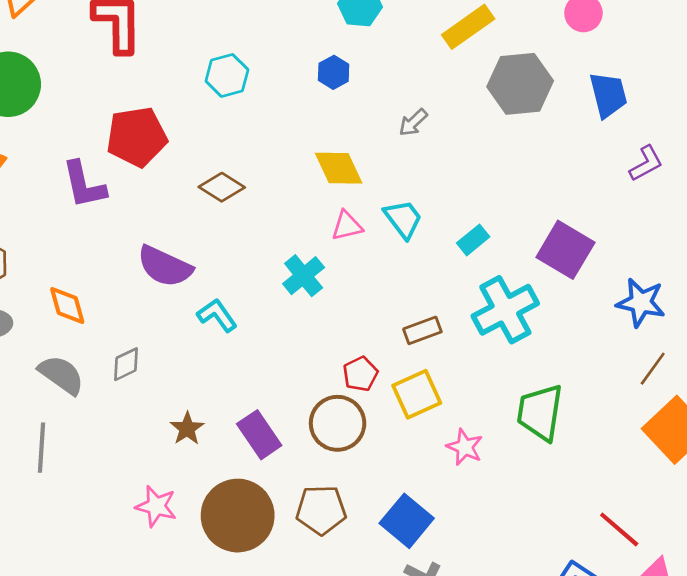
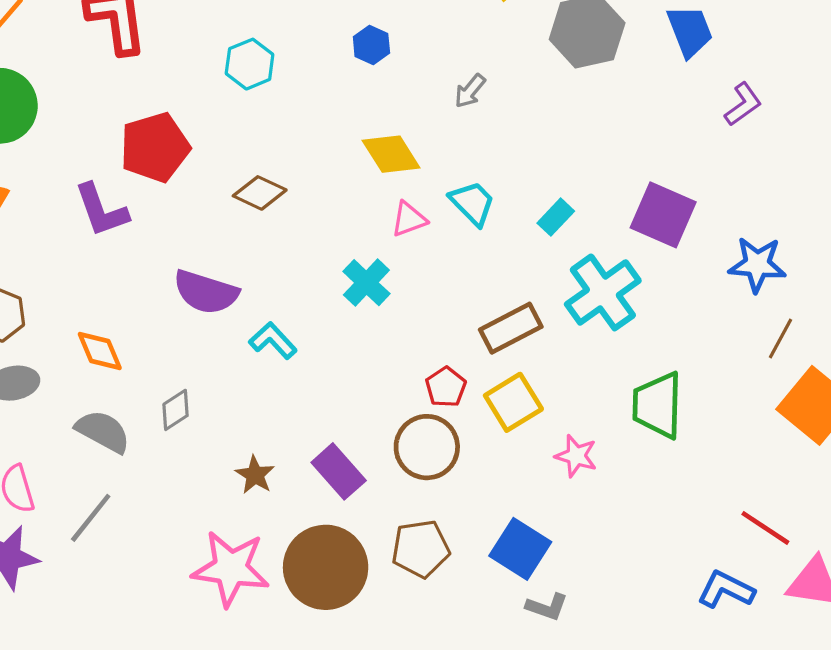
brown rectangle: (422, 330) -> (511, 328), size x1.4
gray line: (42, 448) -> (91, 518), turned 42
pink star: (156, 506) -> (231, 568), size x1.6

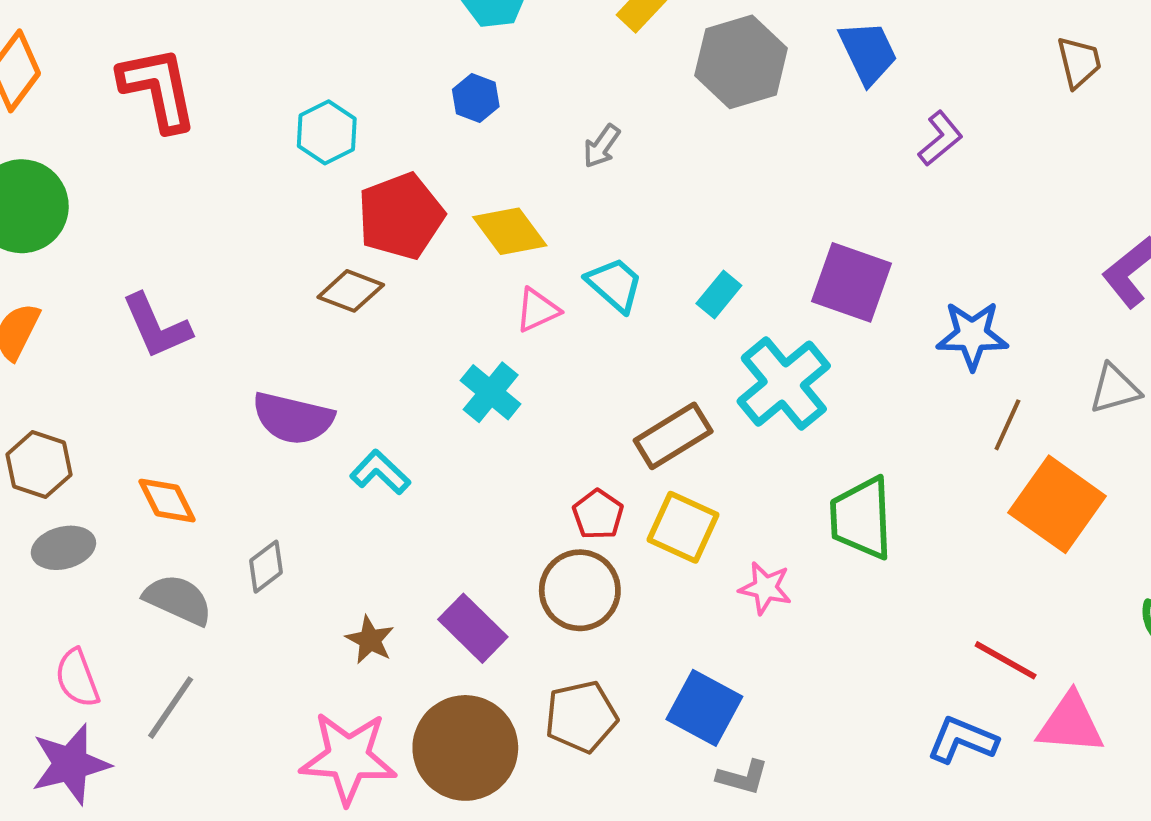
red pentagon: (155, 147) -> (401, 216), moved
yellow square: (513, 402) -> (683, 527), turned -30

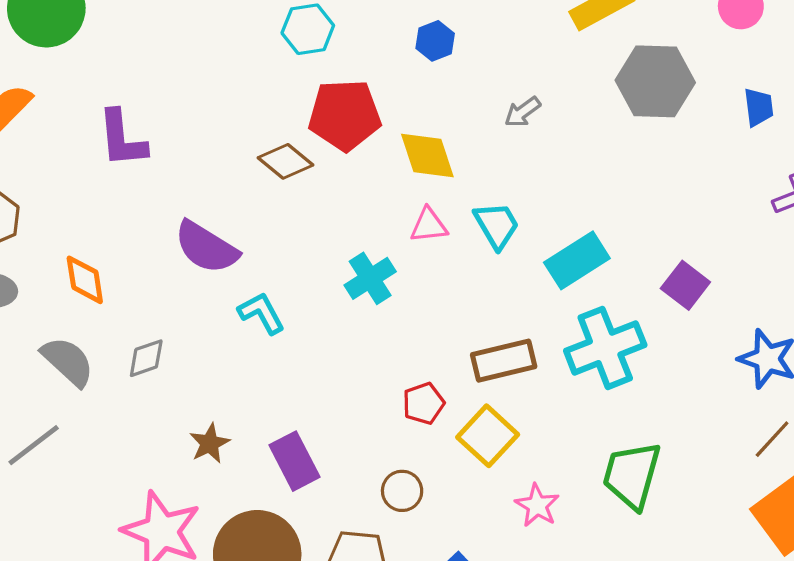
blue trapezoid: (868, 53) -> (759, 107), size x0.7
purple square: (852, 282) -> (685, 285), size x0.7
cyan rectangle: (719, 295) -> (577, 260), size x1.6
brown circle: (580, 590) -> (402, 491), moved, size x0.6

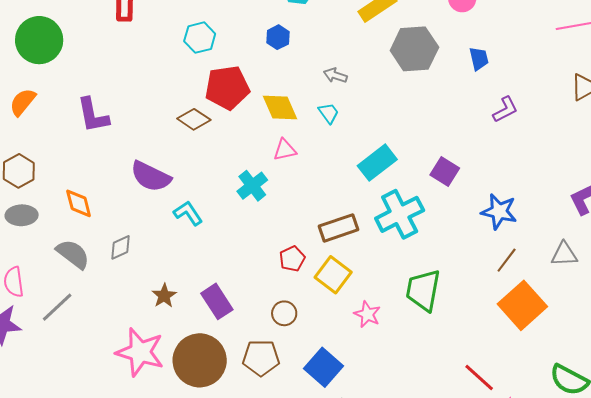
gray arrow: (523, 112) -> (335, 75), turned 60
cyan trapezoid: (497, 225) -> (329, 113), moved, size x0.7

